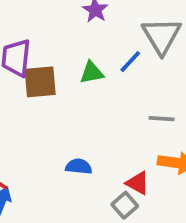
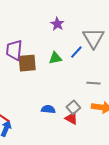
red triangle: (138, 183) -> (71, 118), moved
gray square: (125, 205) -> (73, 107), moved

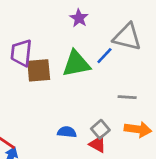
gray triangle: (93, 38) -> (127, 37), turned -45
green triangle: (55, 58) -> (76, 64), size x1.6

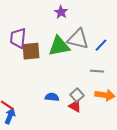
gray triangle: (127, 37) -> (78, 39), moved
blue line: (104, 56) -> (101, 45), moved

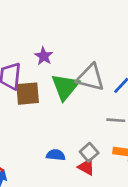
purple star: (61, 12) -> (44, 56), moved
green triangle: (59, 46) -> (65, 87), turned -40

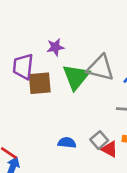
purple star: (44, 56) -> (55, 47), turned 30
red triangle: (86, 167) -> (110, 149), moved

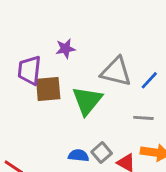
green triangle: (76, 77) -> (87, 101), moved
gray square: (99, 140) -> (102, 153), moved

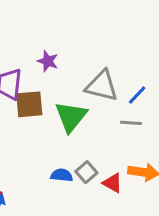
purple star: (65, 49) -> (48, 61), turned 30
gray line: (143, 118) -> (131, 123), moved

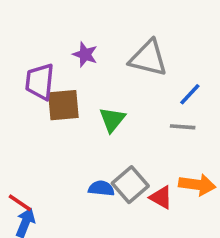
gray triangle: (102, 86) -> (148, 58), moved
green triangle: (71, 117) -> (112, 120), size x0.7
gray square: (86, 172) -> (130, 185), size x1.4

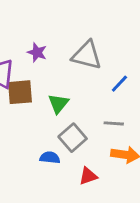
gray line: (183, 127) -> (114, 123), moved
gray square: (130, 185) -> (73, 138), moved
red triangle: (161, 197) -> (88, 176), moved, turned -48

